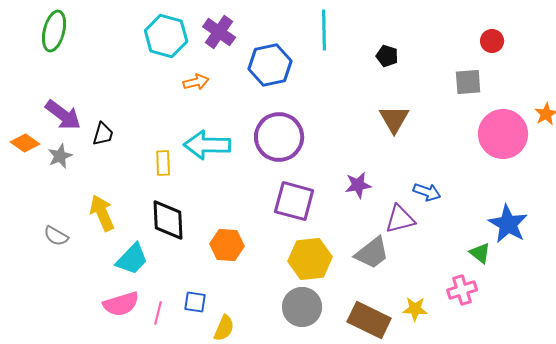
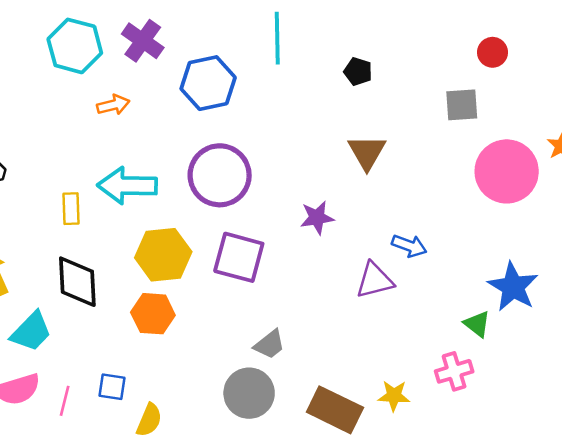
purple star: (358, 185) -> (317, 218), moved
gray trapezoid: (372, 253) -> (270, 344), moved, size x0.7
yellow hexagon: (310, 259) -> (163, 255), moved

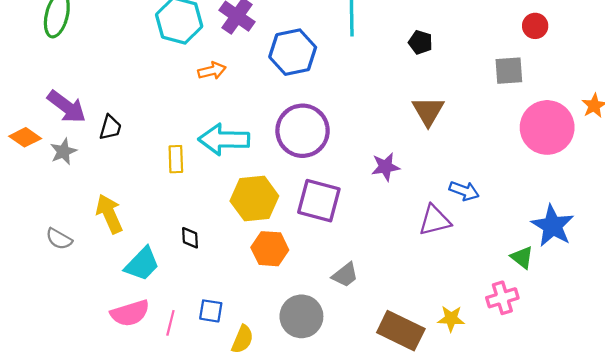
black diamond: (77, 282) -> (190, 238), moved, size x0.5
orange hexagon: (153, 314) -> (270, 249), moved
gray circle: (249, 393) -> (301, 316), moved

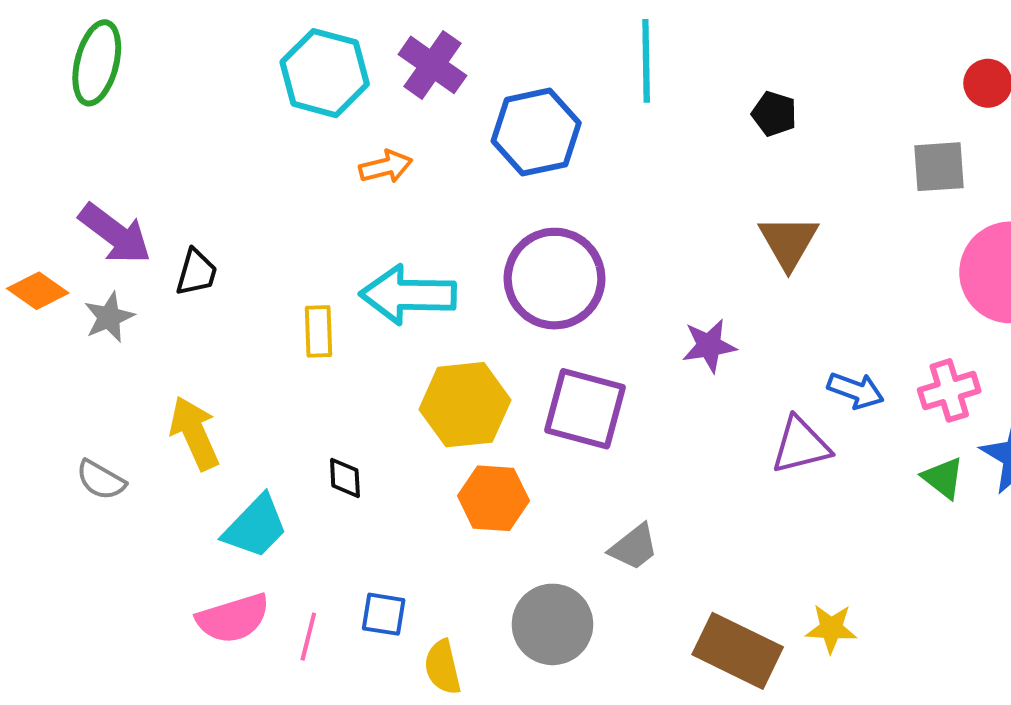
green triangle: (522, 257) -> (943, 478), moved
pink cross: (502, 298) -> (949, 390), moved
yellow semicircle: (242, 339) -> (443, 667), turned 144

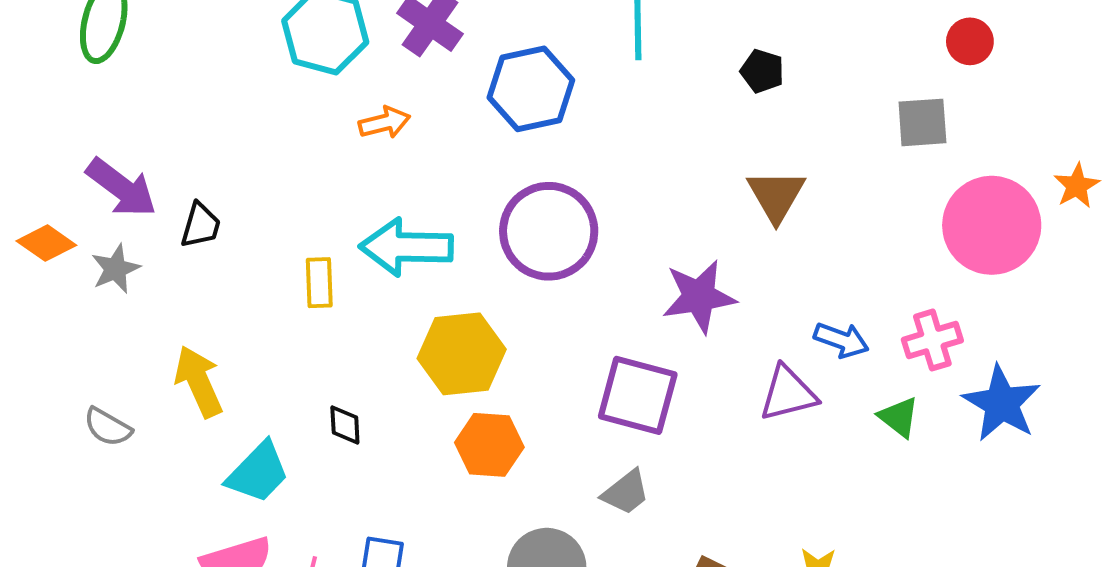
purple star: (709, 346) -> (699, 297), size x1.4
purple square: (585, 409) -> (638, 395), moved
green triangle: (943, 478) -> (899, 417), moved

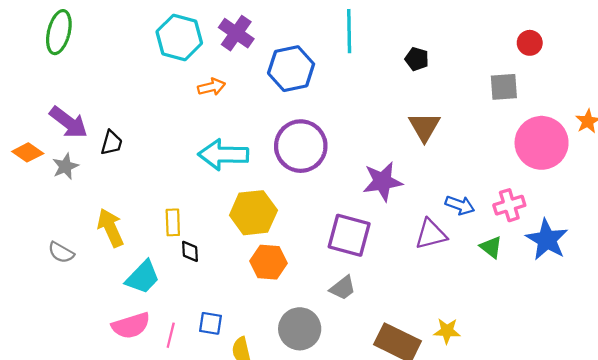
yellow rectangle: (319, 283) -> (173, 222), moved

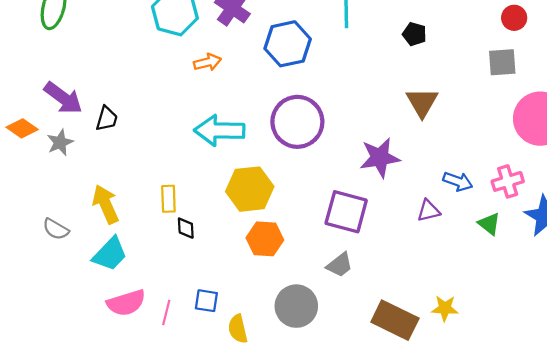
red circle: (530, 43) -> (514, 18), moved
purple triangle: (431, 234) -> (429, 211), size x0.7
cyan trapezoid: (143, 277) -> (110, 254), moved

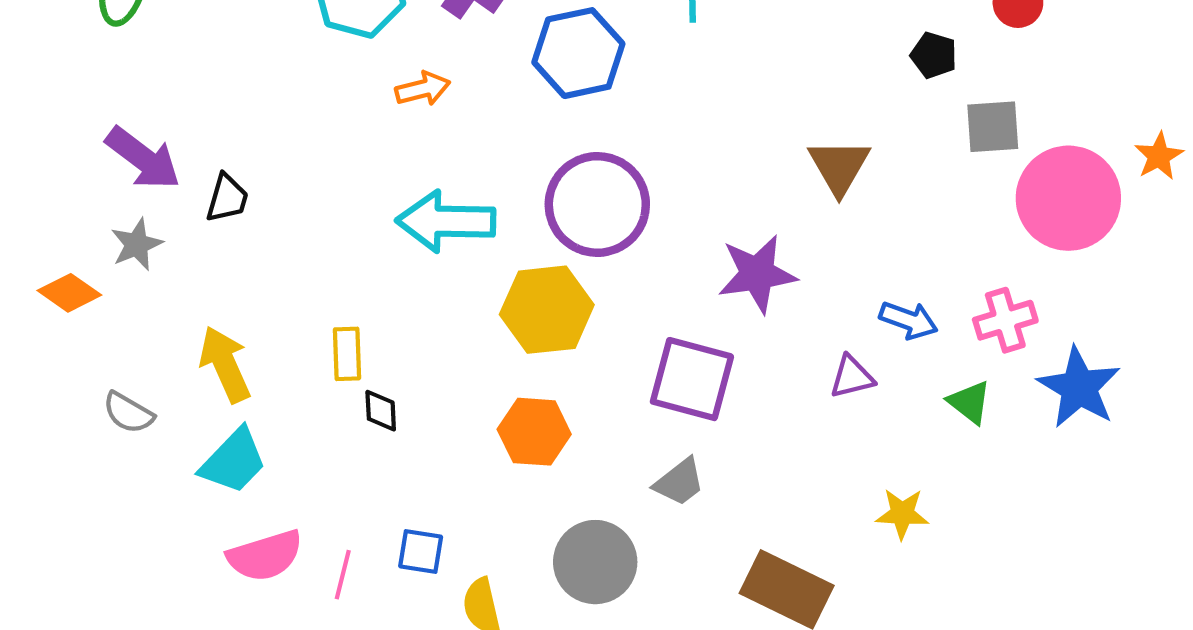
black pentagon: (414, 34) -> (934, 55), moved
gray square: (502, 62) -> (993, 127), moved
orange diamond: (22, 128) -> (69, 293), moved
yellow hexagon: (250, 189) -> (547, 310), moved
yellow star: (445, 308) -> (902, 514), moved

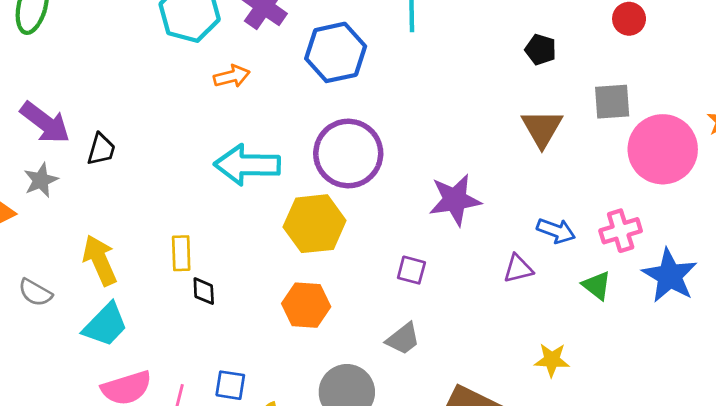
black pentagon: (934, 55) -> (541, 50), moved
brown triangle: (839, 167) -> (542, 128), moved
purple square: (692, 379) -> (411, 270), size x0.5

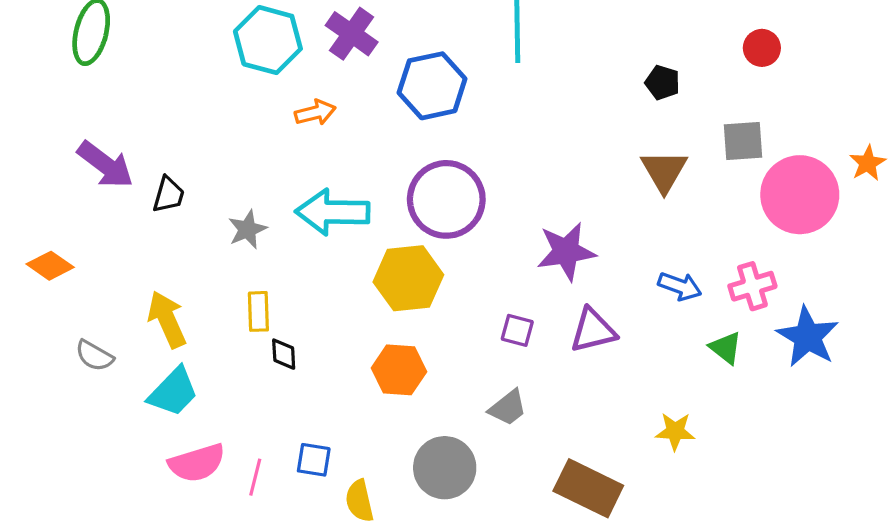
gray star: (41, 180) -> (247, 229), moved
purple triangle: (518, 269) -> (593, 330), moved, size x1.4

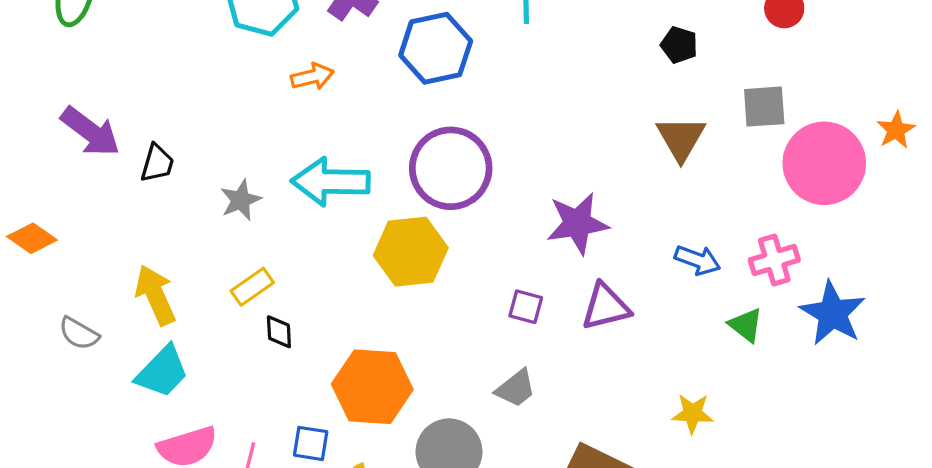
yellow rectangle: (258, 311) -> (252, 287), turned 57
orange hexagon: (399, 370) -> (372, 387), moved, size x1.4

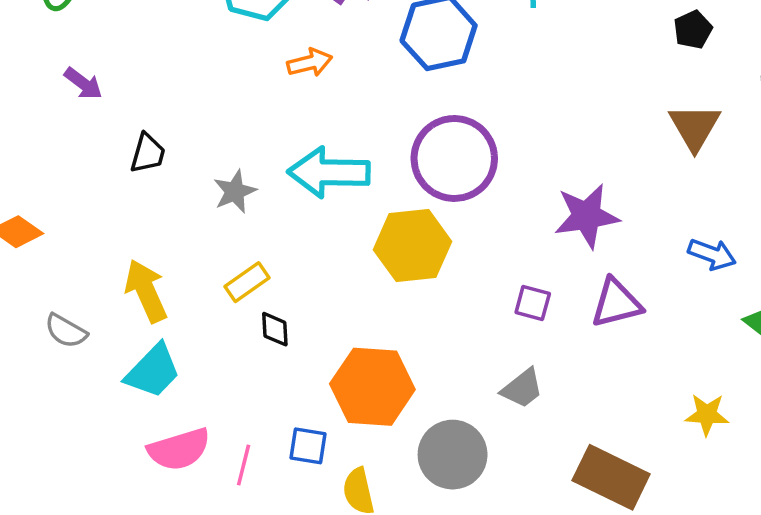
black pentagon: (679, 45) -> (693, 30), turned 30
purple arrow: (90, 132) -> (83, 84), moved, size x0.6

